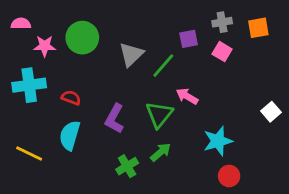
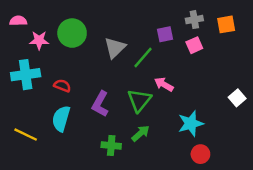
pink square: (222, 52) -> (194, 45), turned 35
green cross: (127, 166) -> (111, 146), turned 36

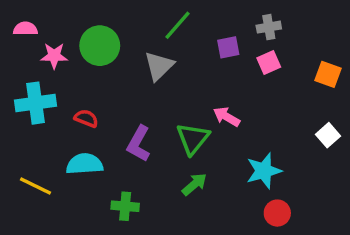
orange square: (226, 24) -> (328, 74), moved, turned 30
green line: (143, 57) -> (178, 25), moved
cyan semicircle: (61, 119) -> (85, 164), turned 70
green cross: (111, 146) -> (125, 206), moved

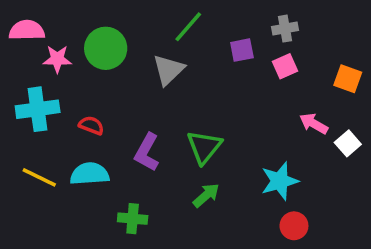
pink semicircle: (25, 29) -> (27, 30), size x1.4
pink arrow: (227, 117) -> (314, 124), moved
yellow line: (35, 186) -> (39, 177), moved

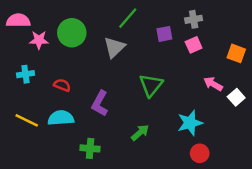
cyan cross: (38, 109) -> (26, 74), size x0.6
green triangle: (204, 147) -> (151, 85), moved

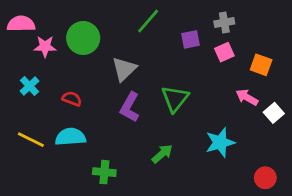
gray triangle: (114, 47) -> (124, 69), moved
orange square: (236, 53) -> (261, 65), moved
cyan cross: (26, 74) -> (30, 86), turned -35
purple L-shape: (100, 103) -> (130, 107), moved
red circle: (200, 153) -> (265, 178), moved

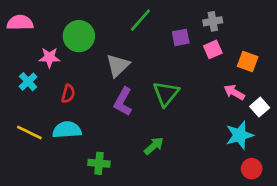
pink star: (45, 46) -> (49, 58), moved
red semicircle: (72, 99) -> (68, 94), turned 84
cyan star: (220, 142) -> (240, 135), moved

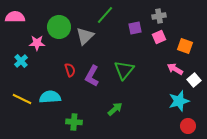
gray triangle: (118, 66) -> (85, 36), moved
red semicircle: (68, 94) -> (70, 70), moved, turned -32

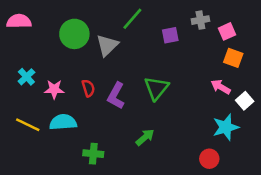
pink square: (159, 37) -> (227, 31), moved
pink star: (37, 43) -> (54, 89), moved
red circle: (188, 126) -> (209, 159), moved

